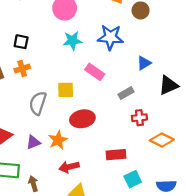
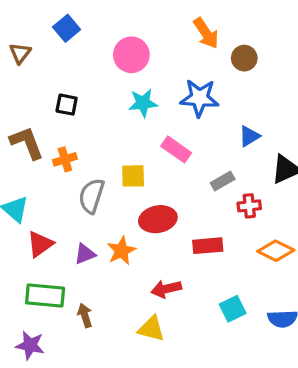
orange cross: (22, 69) -> (65, 159), moved
red cross: (139, 118) -> (249, 206), moved
red rectangle: (116, 155) -> (208, 246), moved
red arrow: (69, 167) -> (166, 289), moved

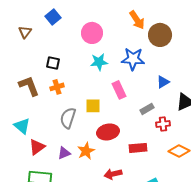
brown circle: (244, 58) -> (160, 35), size x1.5
pink rectangle: (176, 149) -> (119, 90), turned 30
orange cross: (65, 159) -> (57, 87), moved

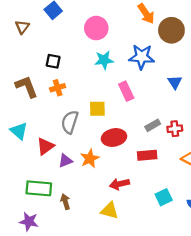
blue triangle: (163, 82) -> (175, 82), turned -32
gray rectangle: (147, 109) -> (153, 125), moved
red triangle: (37, 147) -> (45, 146), moved

